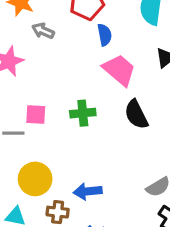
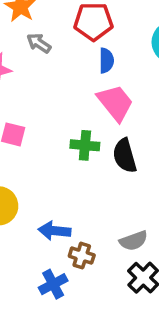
green cross: (83, 113) -> (85, 145), moved
brown cross: (58, 212) -> (82, 256), moved

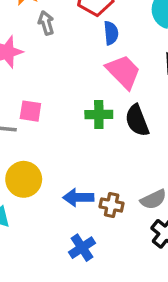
gray arrow: (39, 43) -> (46, 23), turned 45
brown cross: (82, 256) -> (112, 205), moved

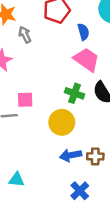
blue semicircle: (111, 33) -> (83, 32), moved
green cross: (99, 114) -> (74, 93), turned 30
yellow circle: (24, 179) -> (62, 122), moved

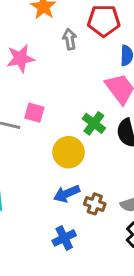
gray arrow: (25, 35) -> (70, 39), moved
blue arrow: (71, 155) -> (67, 194), turned -30

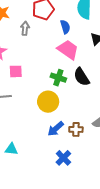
gray arrow: (70, 39) -> (25, 28), turned 32
pink square: (34, 113) -> (16, 71), moved

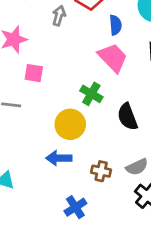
black semicircle: (82, 77) -> (127, 117), moved
blue arrow: (56, 129) -> (59, 158), moved, turned 30

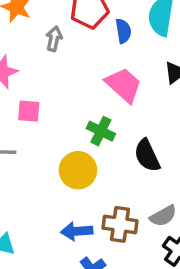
blue semicircle: (116, 25) -> (123, 31), moved
blue arrow: (59, 158) -> (77, 231), moved
brown cross: (101, 171) -> (120, 224), size x1.4

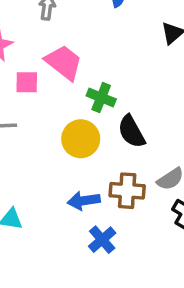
pink trapezoid: (124, 85) -> (64, 62), moved
black semicircle: (147, 156) -> (131, 132), moved

